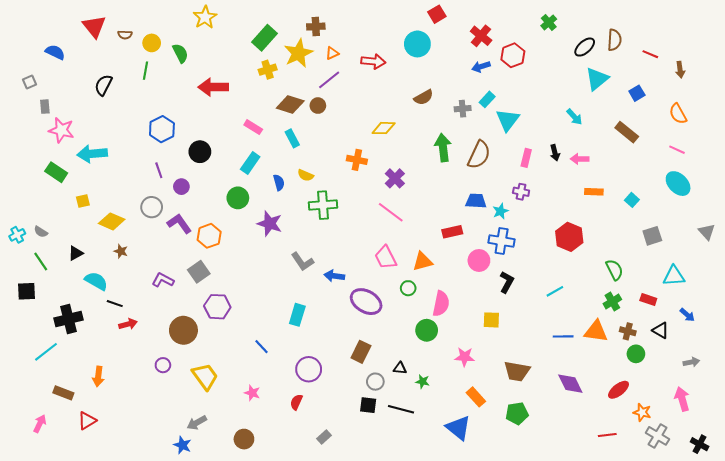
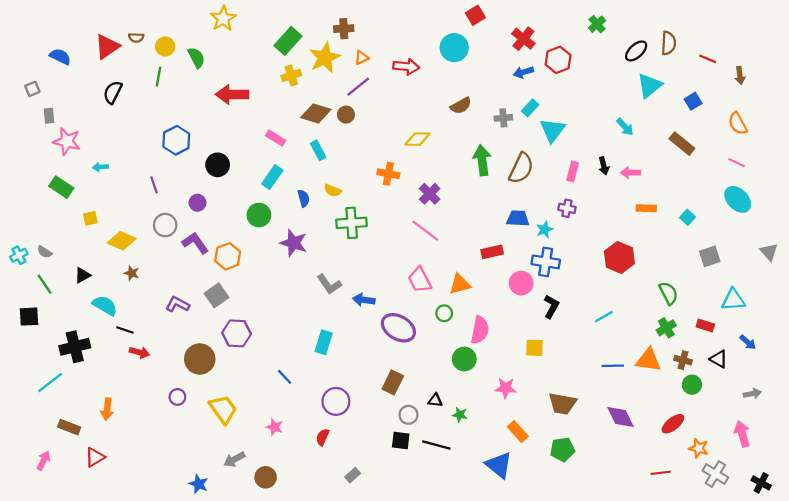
red triangle: (94, 27) -> (107, 46), moved, turned 35
cyan arrow: (92, 154) -> (100, 167), size x0.5
purple line: (159, 170) -> (154, 185), moved
red arrow: (128, 324) -> (139, 352), turned 30
gray arrow: (197, 423) -> (234, 459), moved

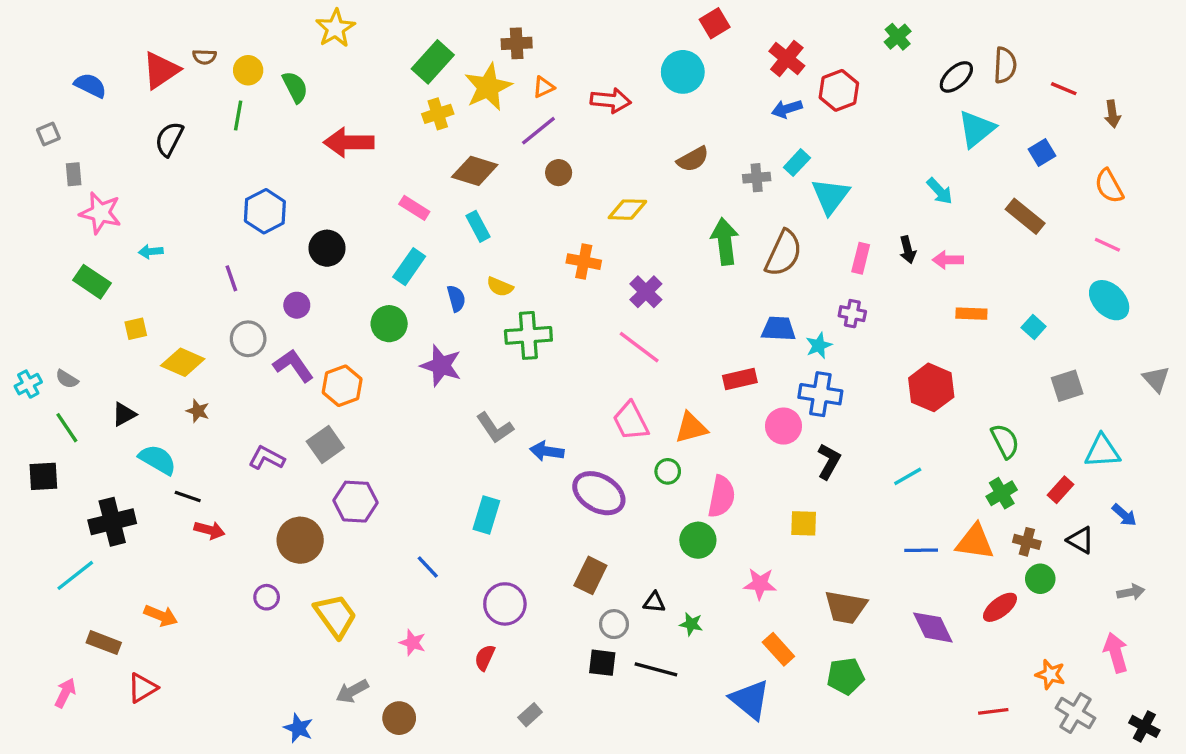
brown circle: (346, 115) -> (559, 173), moved
red rectangle: (705, 326) -> (1060, 490), turned -66
orange arrow: (107, 409) -> (161, 616), turned -75
red ellipse: (673, 424) -> (1000, 607), moved

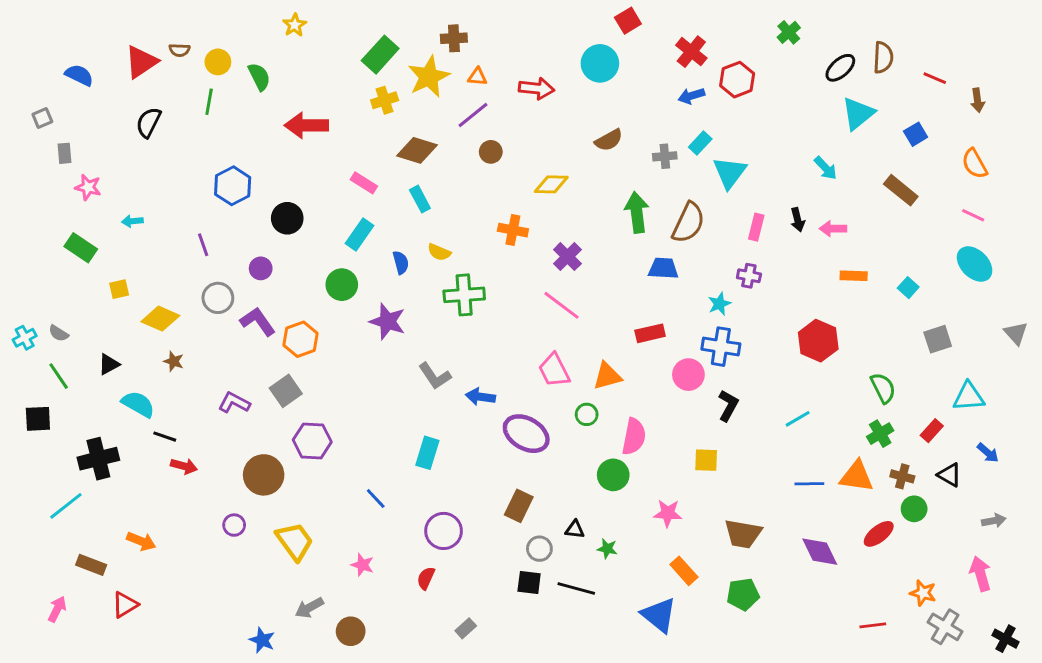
yellow star: (335, 28) -> (295, 25), size x0.7
orange triangle: (543, 87) -> (477, 77), turned 30
pink star: (100, 213) -> (88, 187), size x0.7
blue trapezoid: (778, 329) -> (663, 268), moved

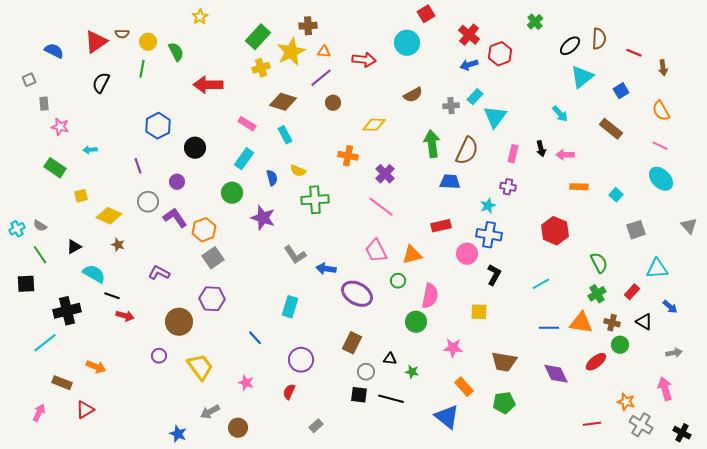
gray square: (286, 391) -> (213, 258), moved

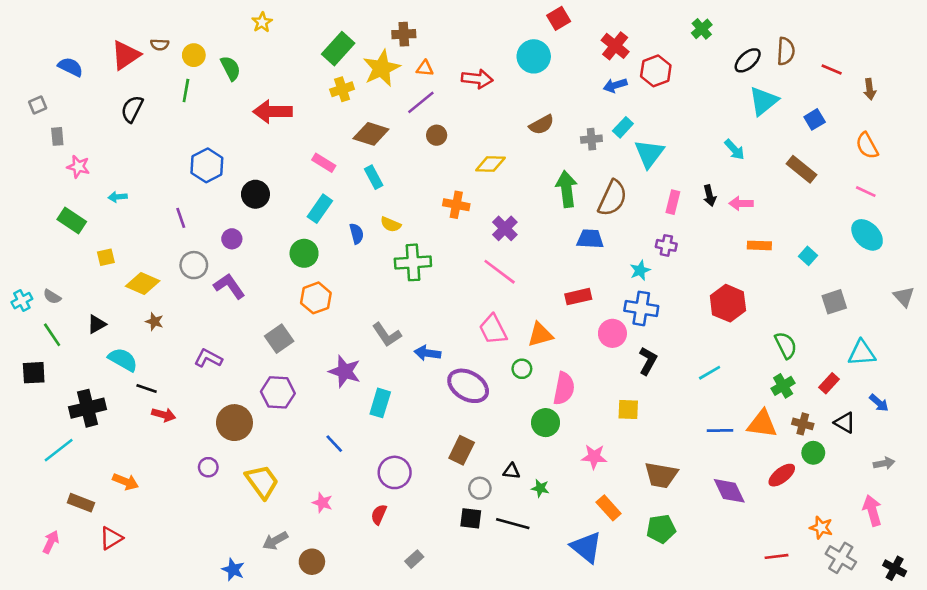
purple star: (263, 218) -> (345, 371), moved
orange hexagon: (204, 230) -> (316, 298), moved

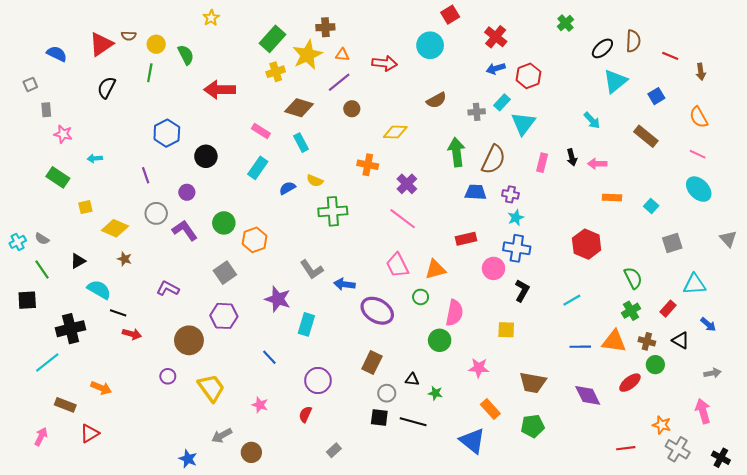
red hexagon: (656, 71) -> (528, 76), moved
blue semicircle: (357, 234) -> (287, 188), turned -105
purple cross: (666, 245) -> (510, 194), moved
green circle: (304, 253) -> (224, 223), moved

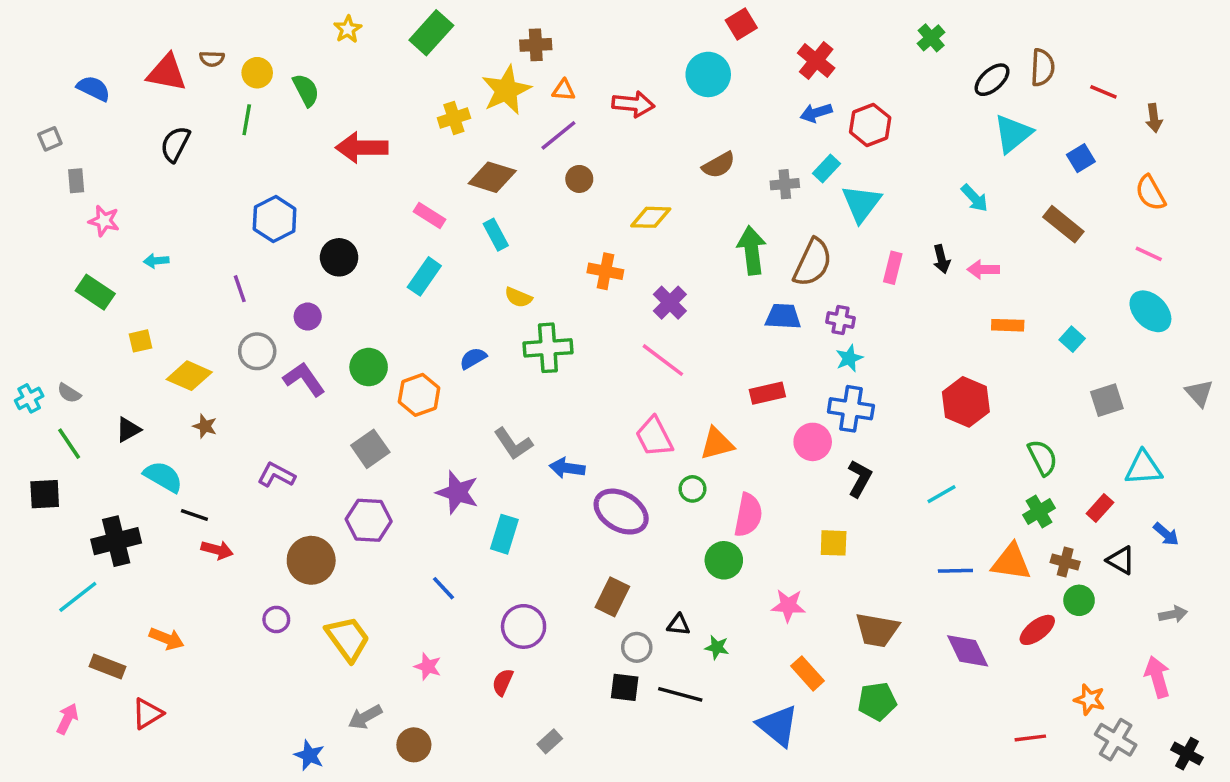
green rectangle: (273, 39) -> (431, 33), moved
red triangle: (101, 44) -> (167, 73), turned 45
blue semicircle: (287, 188) -> (473, 358), moved

